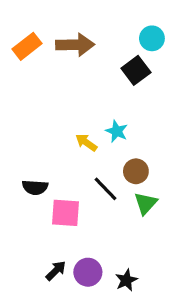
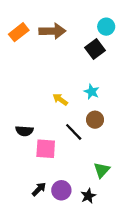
cyan star: (117, 131) -> (92, 92), moved
green triangle: (146, 203) -> (102, 170), moved

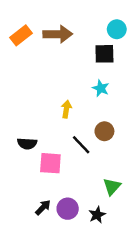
black square: (95, 49) -> (104, 54), turned 36
cyan star: (92, 92) -> (101, 88), moved
yellow arrow: (60, 99) -> (66, 109), turned 64

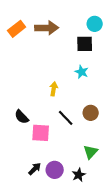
brown circle: (104, 131) -> (91, 113), moved
black semicircle: (27, 144) -> (22, 117), turned 42

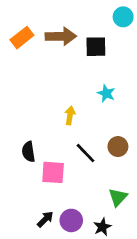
cyan circle: (95, 24) -> (123, 17), moved
black square: (85, 44) -> (96, 47), moved
black semicircle: (22, 117) -> (28, 152), turned 35

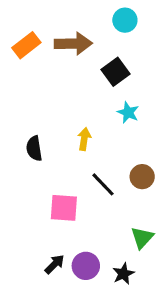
cyan circle: (123, 17) -> (125, 20), moved
black square: (96, 47) -> (116, 72), moved, turned -35
black semicircle: (28, 152) -> (34, 148), moved

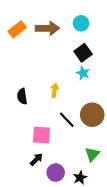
cyan circle: (125, 20) -> (81, 23), moved
black square: (116, 72) -> (83, 53), moved
brown circle: (142, 177) -> (92, 115), size x1.5
black arrow: (55, 264) -> (36, 159), moved

